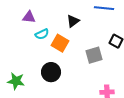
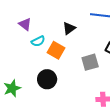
purple triangle: (29, 17) -> (25, 24), turned 32
green star: (16, 81) -> (12, 88), turned -30

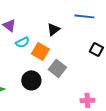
gray square: (90, 62) -> (57, 68), moved, turned -36

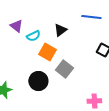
cyan semicircle: (22, 42) -> (33, 36), moved

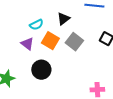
purple triangle: (16, 26) -> (27, 44), moved
gray square: (64, 69) -> (74, 42), moved

